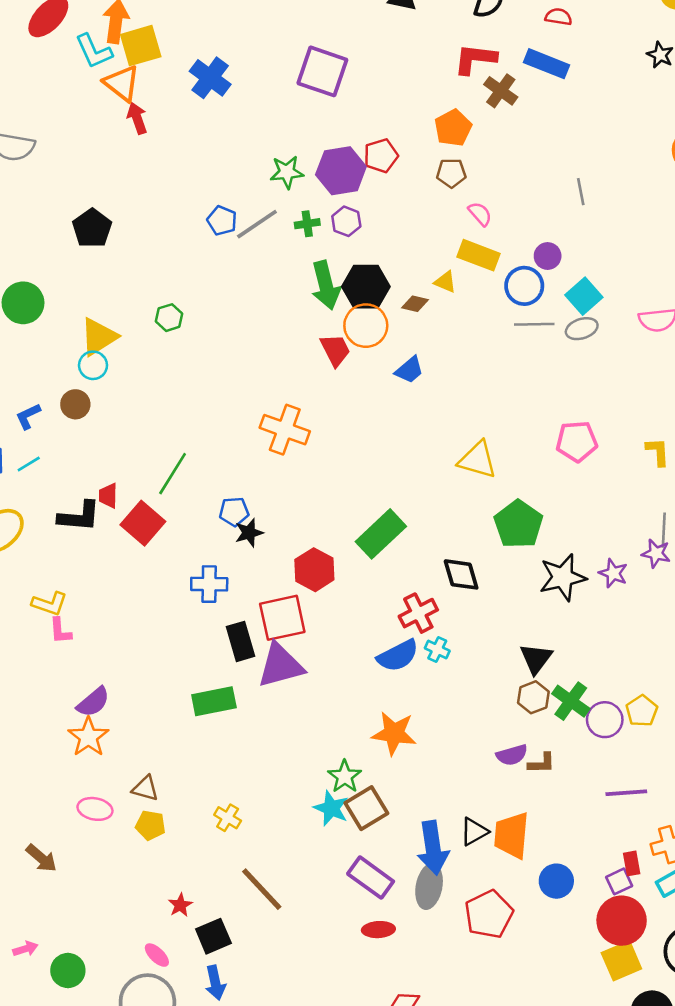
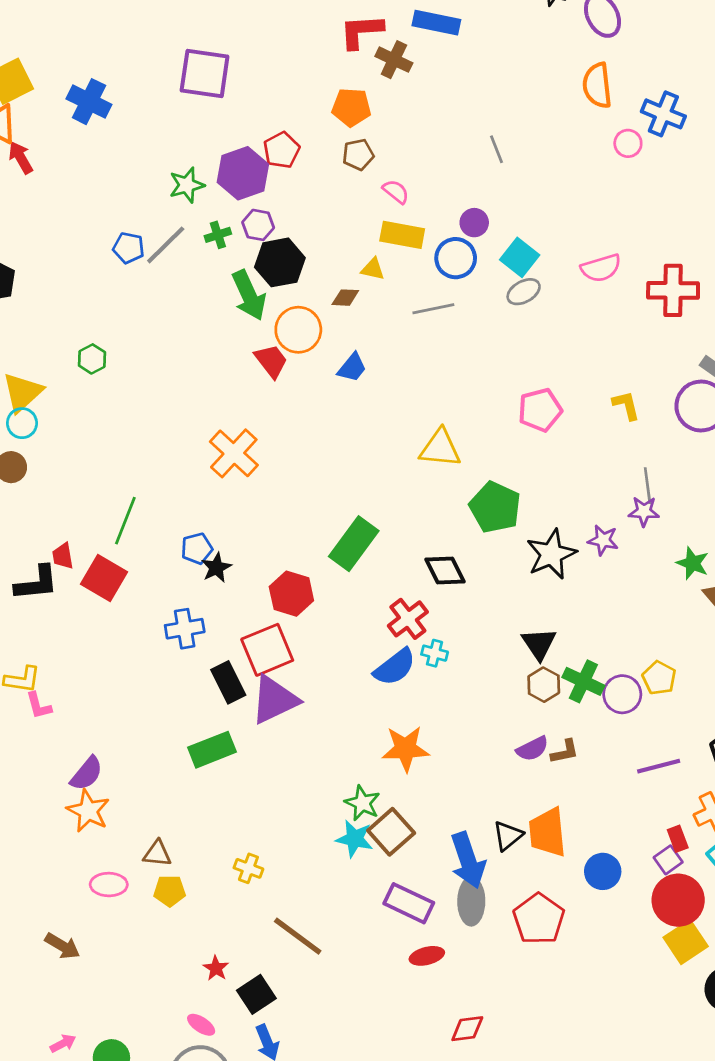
orange pentagon: (453, 128) -> (351, 107), turned -30
black hexagon: (366, 287) -> (280, 262), moved
gray line: (534, 324) -> (433, 309), moved
orange cross: (285, 430) -> (234, 453), turned 33

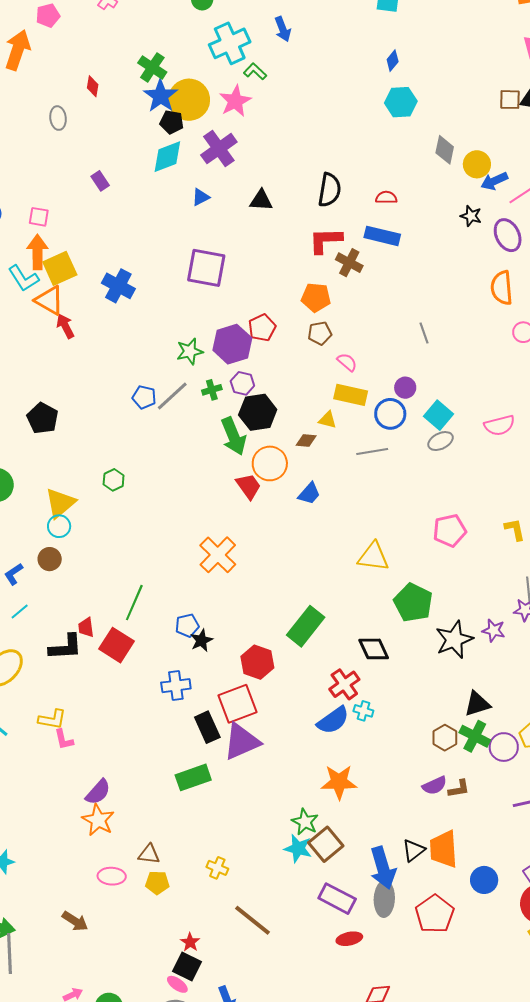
black triangle: (539, 644) -> (477, 704), moved, turned 44
black square: (256, 994) -> (187, 967), moved, turned -32

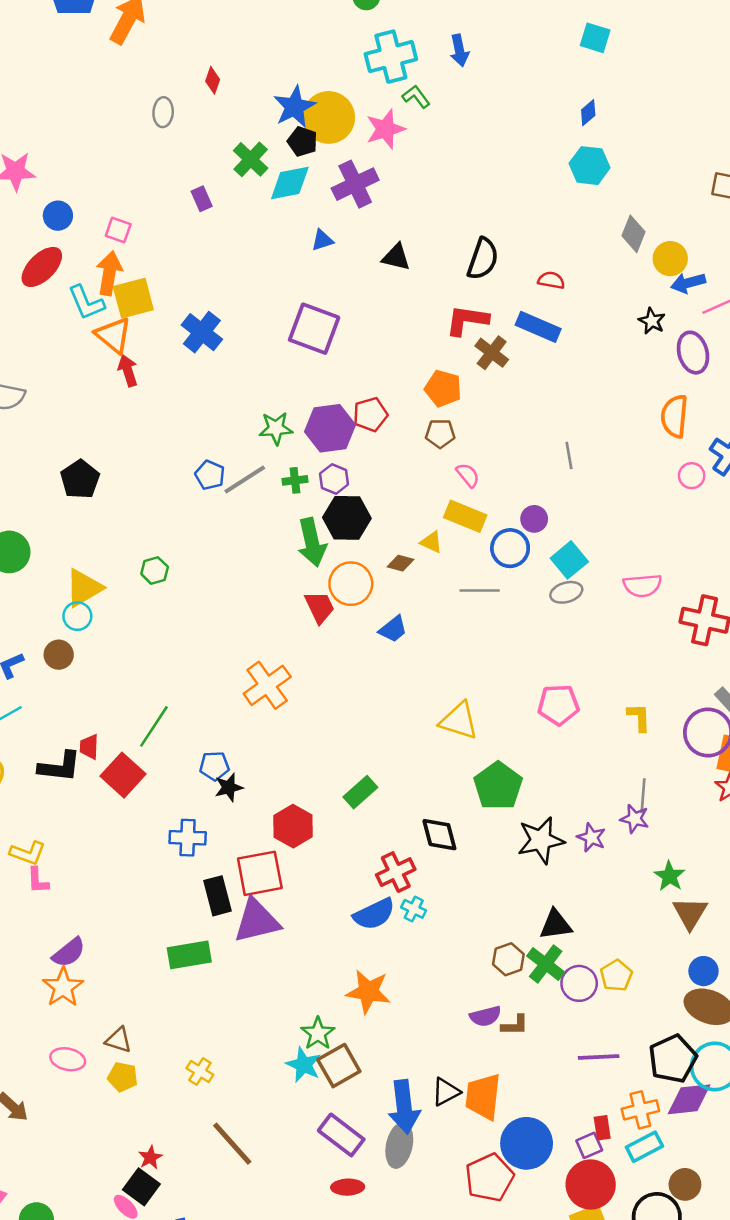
green cross: (152, 67) -> (251, 159), moved
green rectangle: (306, 626) -> (360, 792), size x0.7
blue circle: (484, 880) -> (527, 1143), size x1.5
red pentagon: (435, 914) -> (489, 1178), moved

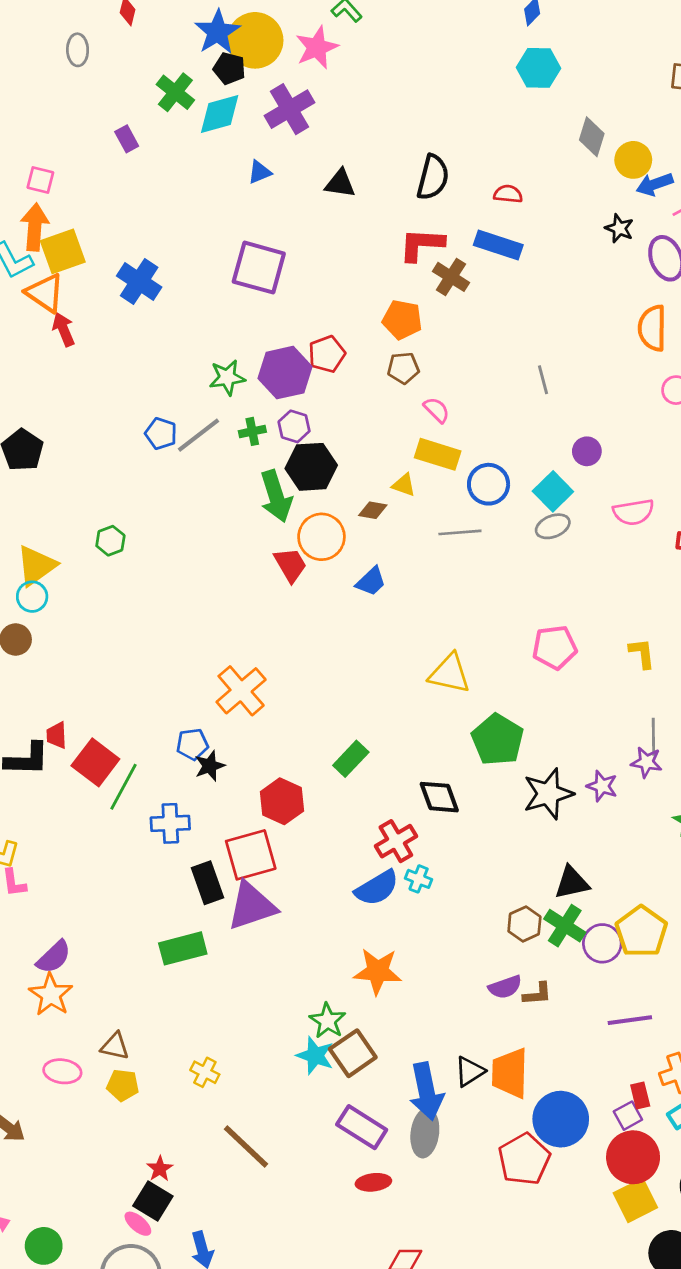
purple circle: (534, 519) -> (587, 451), moved
orange cross: (267, 685) -> (241, 691), moved
green line: (154, 726) -> (123, 787), moved
yellow pentagon: (616, 976) -> (641, 932), size x1.5

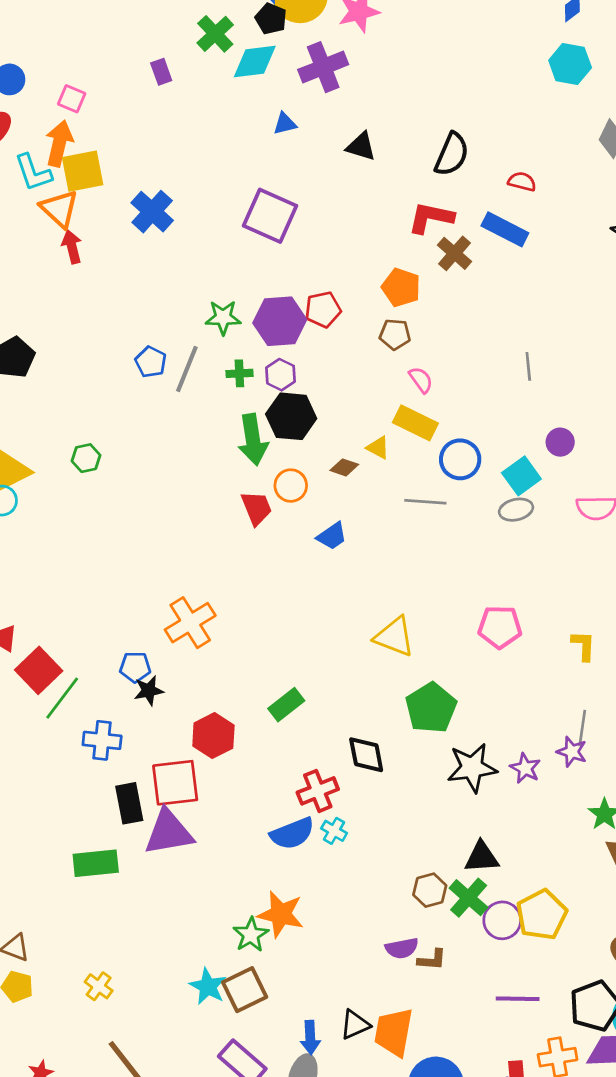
gray line: (199, 435) -> (187, 369), turned -39
orange circle: (321, 537) -> (291, 486), size x0.7
green star: (328, 1021) -> (251, 935), moved
blue arrow: (426, 1091) -> (310, 1038), size x0.6

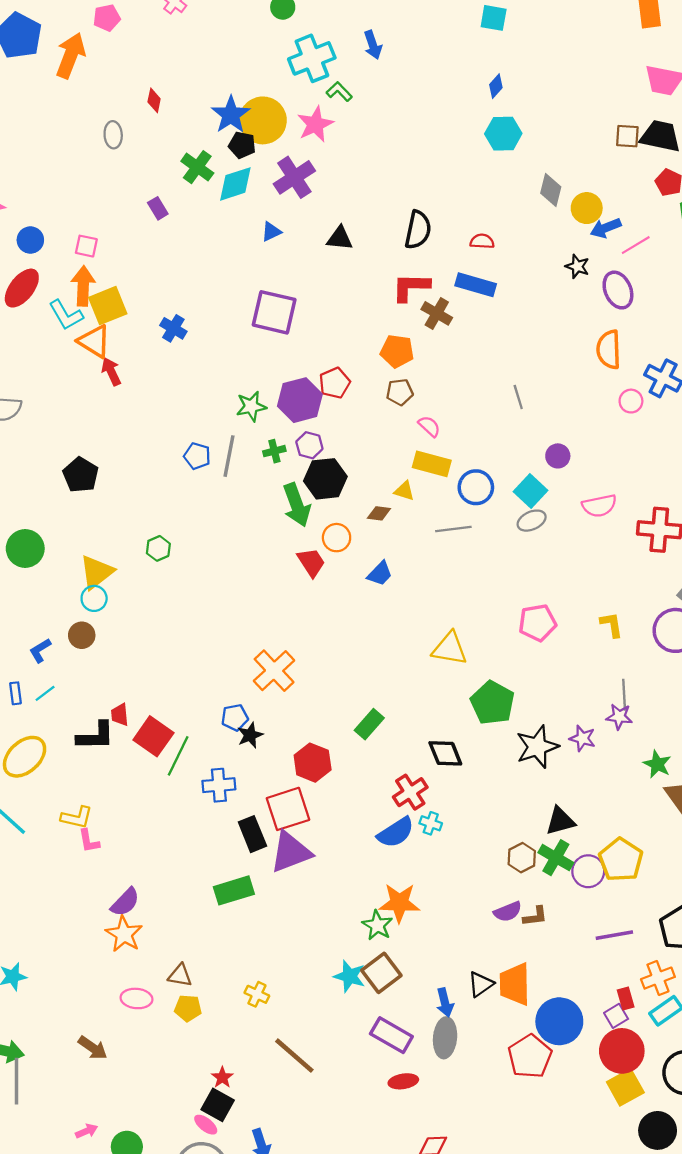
blue cross: (152, 212) -> (173, 328), size x0.7

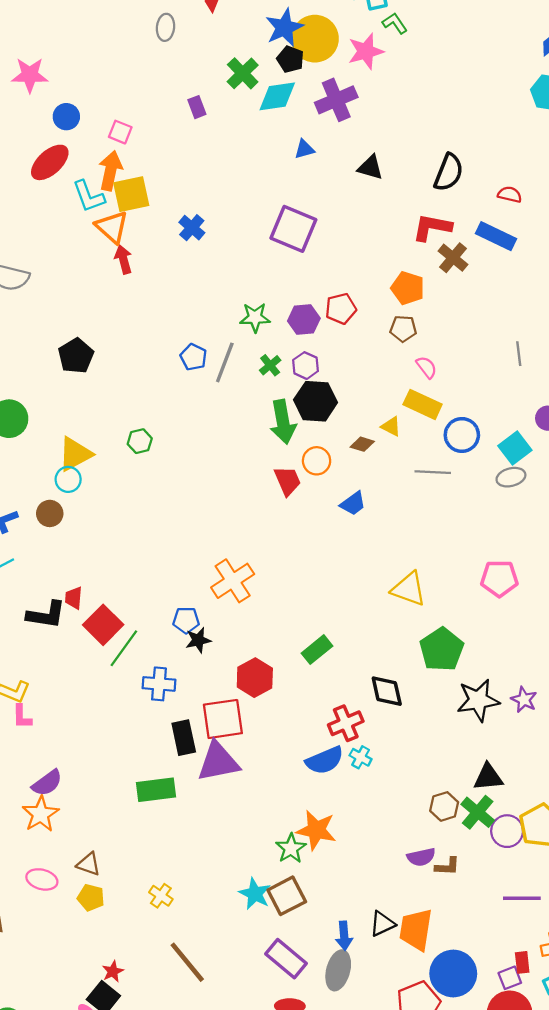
purple hexagon: (300, 400) -> (304, 320), size x0.7
green cross: (274, 451) -> (270, 365), turned -35

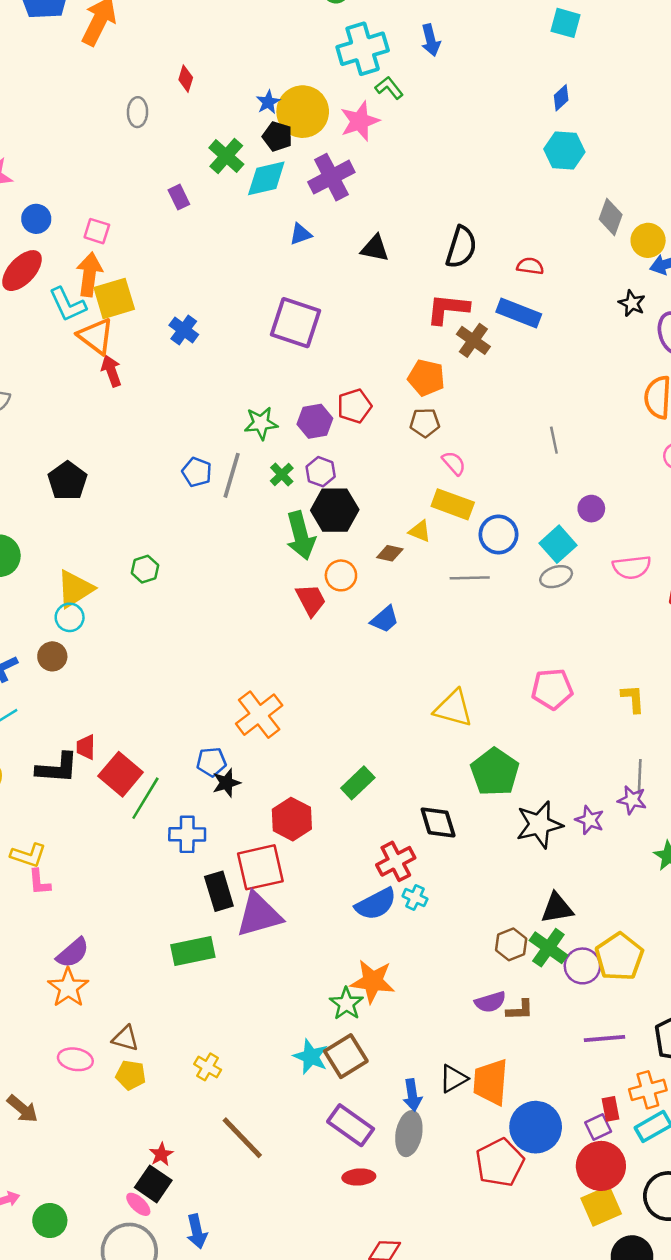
blue star: (284, 28) -> (268, 102), size x0.6

